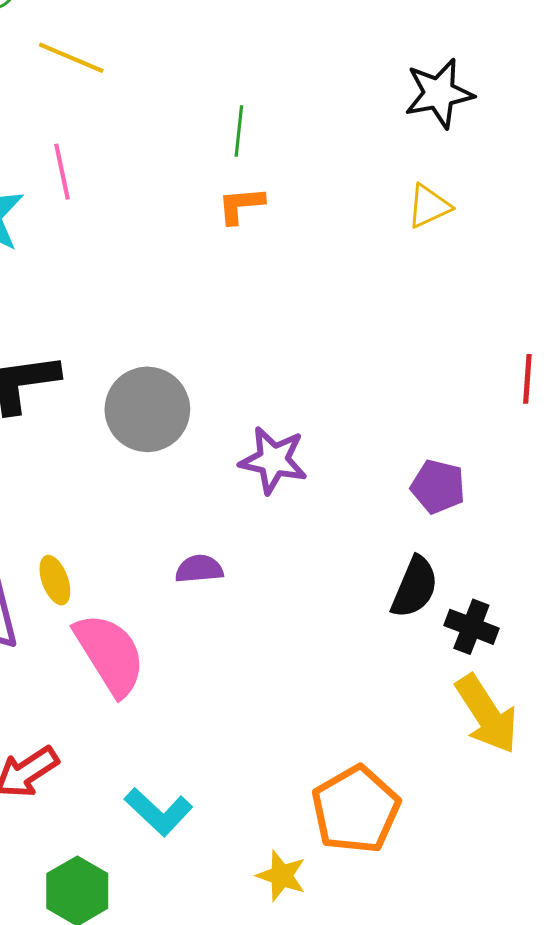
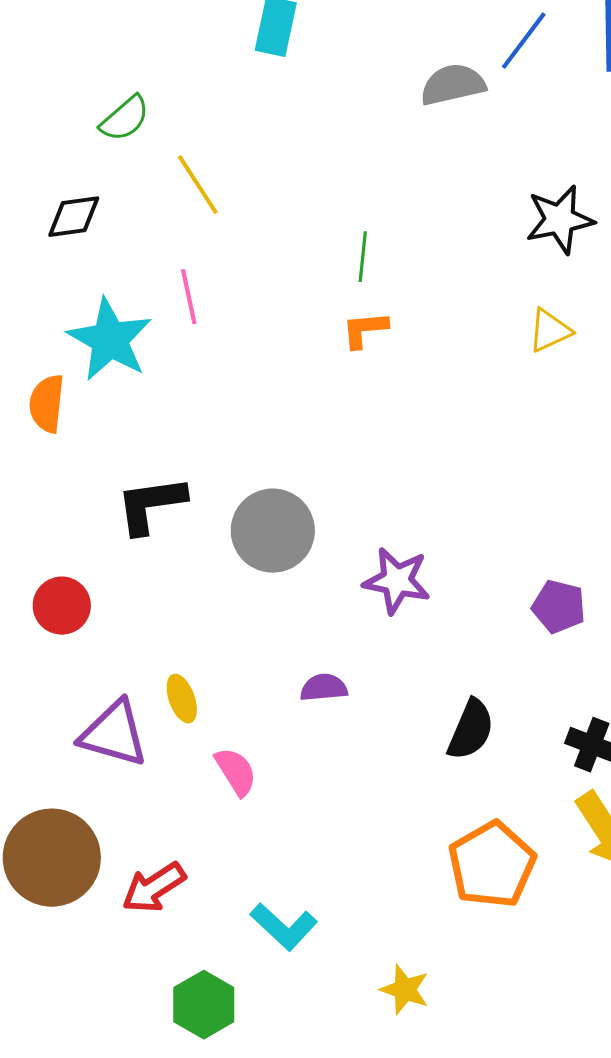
yellow line: (71, 58) -> (198, 185), turned 34
black semicircle: (415, 587) -> (471, 730), moved
pink semicircle: (110, 654) -> (236, 772), size x0.6
orange pentagon: (356, 810) -> (492, 865), moved

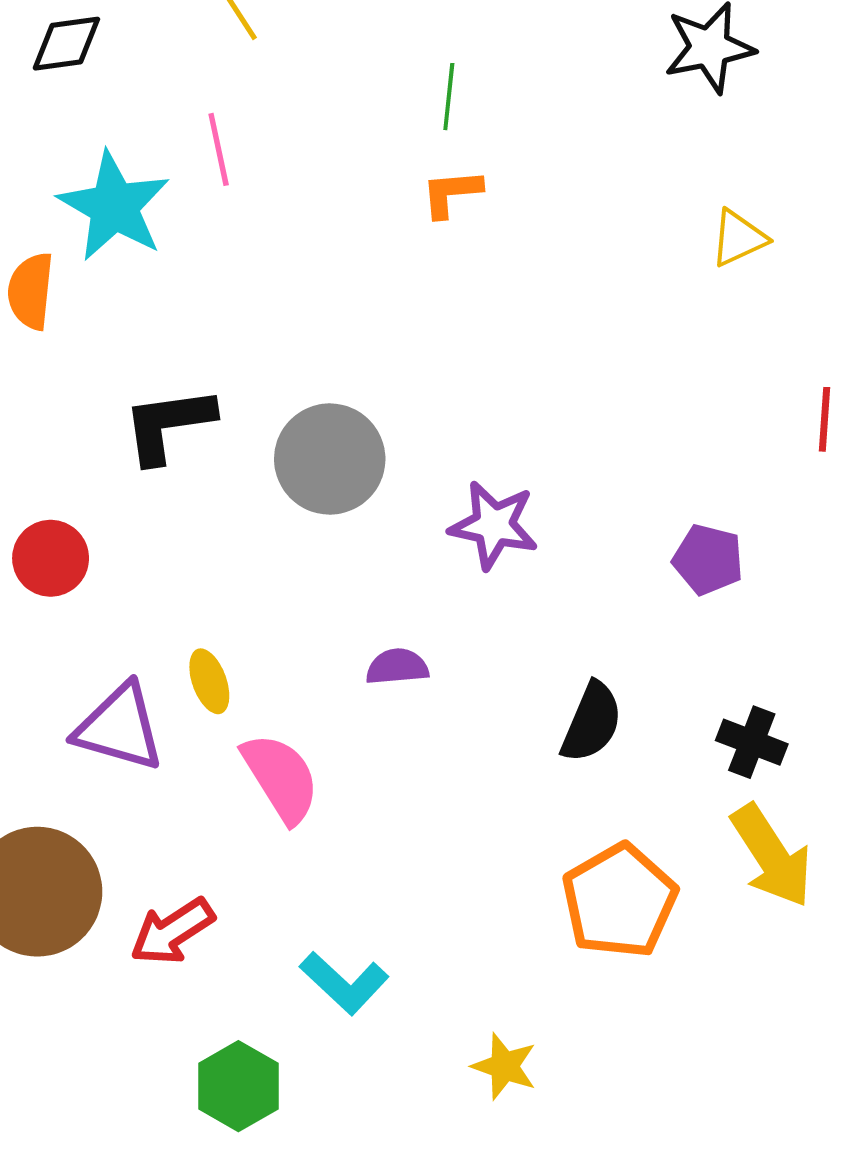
yellow triangle: (550, 331) -> (739, 238), moved
pink semicircle: (236, 772) -> (281, 778), size x1.4

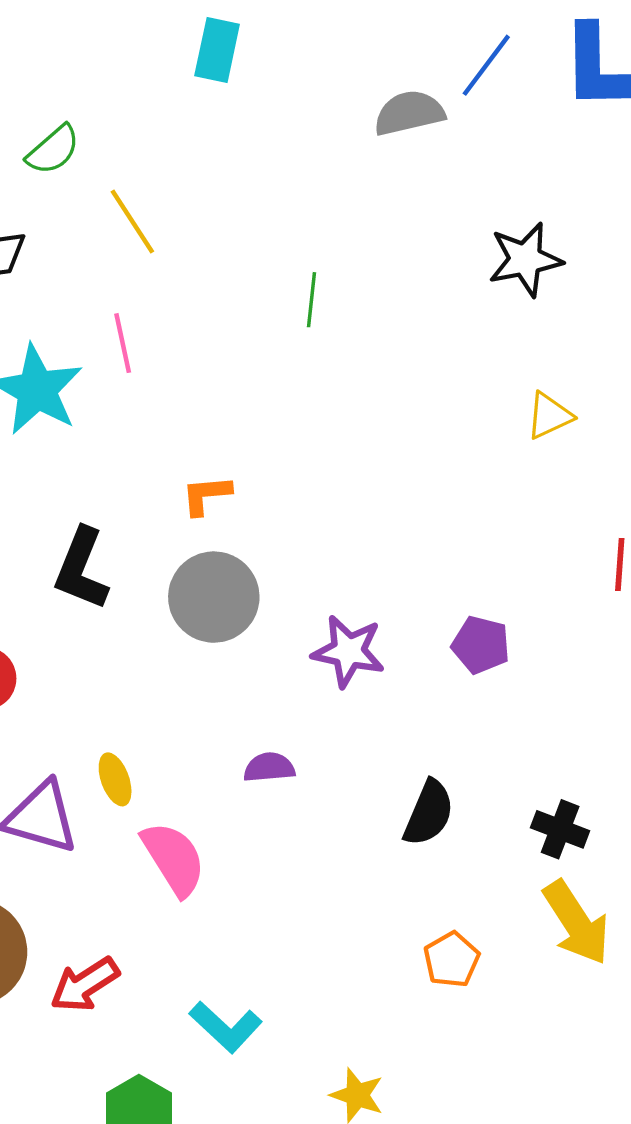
orange L-shape: (451, 193) -> (206, 495), moved
black L-shape: (168, 425) -> (81, 569), turned -60
purple pentagon: (708, 560) -> (481, 645), moved
orange pentagon: (619, 901) -> (452, 960), size x0.6

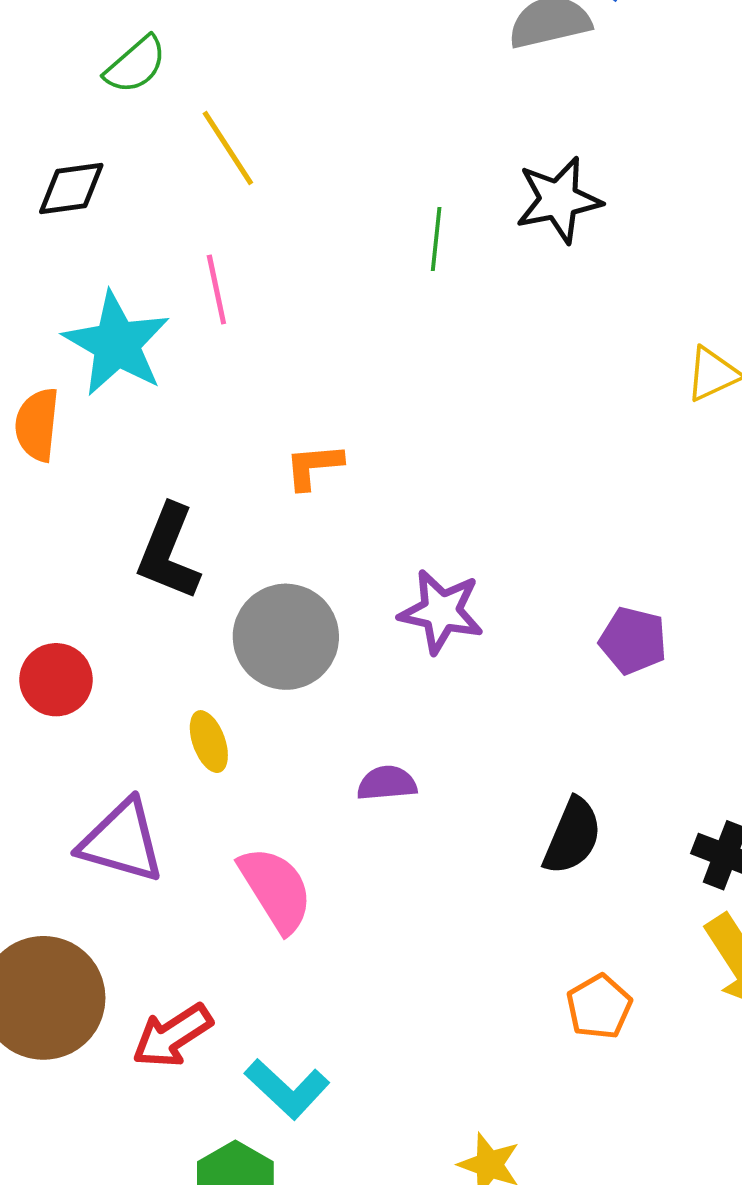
black star: (525, 259) -> (559, 200), moved
gray circle: (214, 597) -> (286, 637), moved
purple star: (348, 651) -> (441, 611), moved
yellow ellipse: (115, 779) -> (209, 742), moved
cyan L-shape: (226, 1027) -> (287, 1089), moved

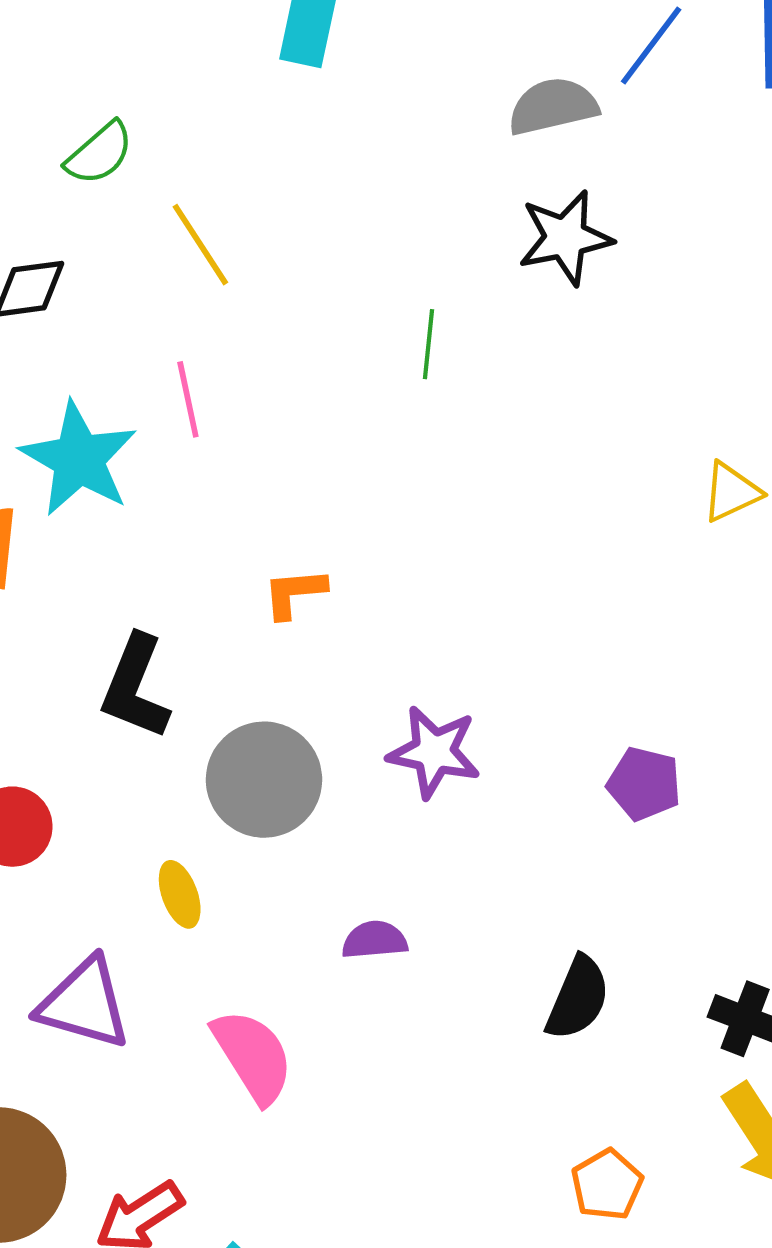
black star: (559, 200) -> (565, 238), moved

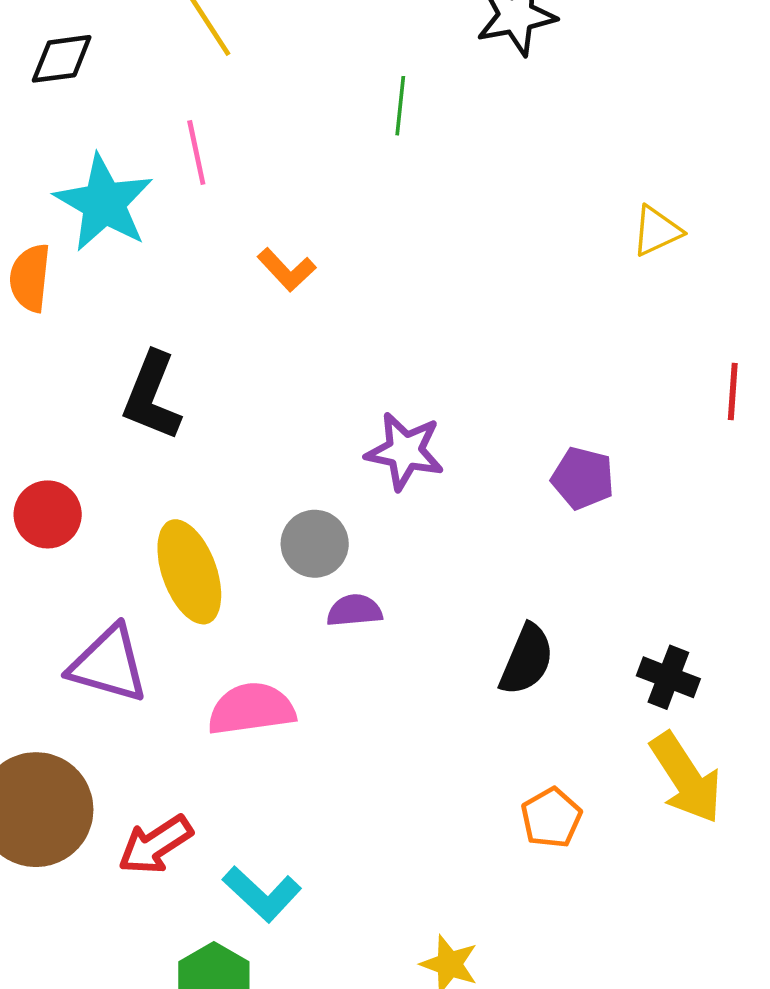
orange L-shape: (294, 593) -> (287, 270), moved, turned -128
gray circle: (264, 780) -> (315, 544), moved, size x0.7
yellow ellipse: (180, 894) -> (189, 572), size x1.8
pink semicircle: (253, 1056) -> (251, 709), turned -66

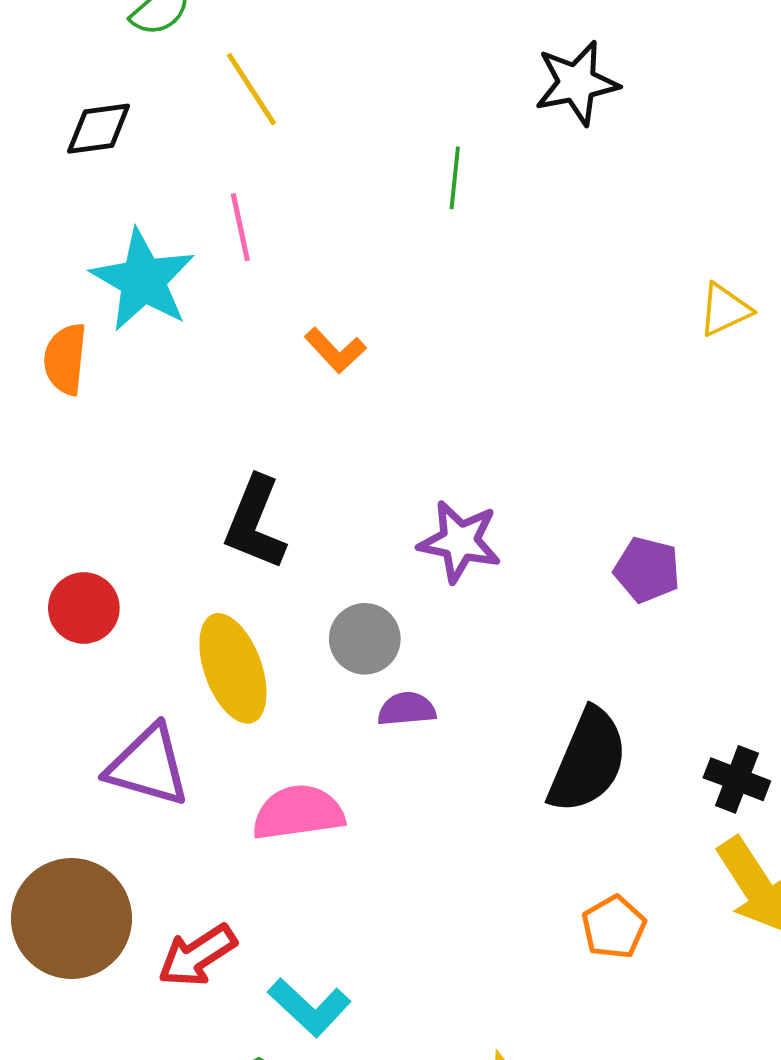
black L-shape: (152, 396) -> (255, 523), moved
black semicircle: (527, 660) -> (588, 761), size x1.4

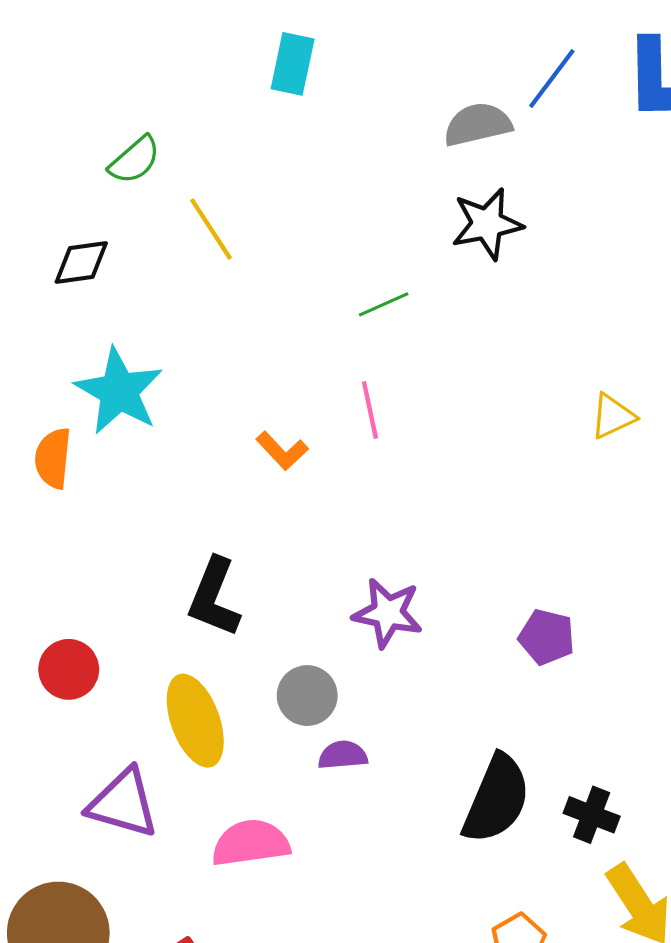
green line: (455, 178) -> (384, 304), turned 60
pink line: (240, 227) -> (370, 410), moved
black cross: (737, 779) -> (592, 815), moved

